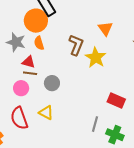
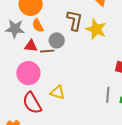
brown line: (30, 73) -> (47, 51), moved
gray circle: (52, 83) -> (57, 40), moved
pink circle: (21, 88) -> (28, 73), size x1.5

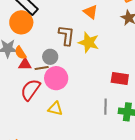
orange semicircle: (38, 25) -> (20, 53), moved
pink circle: (28, 73) -> (56, 78), moved
red semicircle: (32, 103) -> (30, 90), moved, turned 70

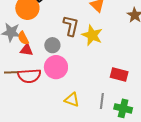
brown line: (42, 68) -> (11, 72), moved
red semicircle: (30, 90) -> (29, 76), turned -135
yellow triangle: (55, 109) -> (72, 100), moved

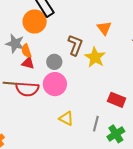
green cross: (123, 108) -> (116, 134), turned 36

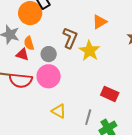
orange triangle: (104, 28) -> (100, 22), turned 35
orange semicircle: (26, 51) -> (29, 43), moved

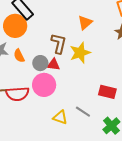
yellow star: (89, 51) -> (80, 53), turned 30
red triangle: (22, 54) -> (53, 65), moved
gray line: (88, 117) -> (83, 112), moved, turned -63

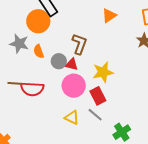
orange triangle: (85, 23) -> (109, 16), moved
yellow star: (80, 53) -> (103, 72), moved
pink circle: (44, 85) -> (74, 86), moved
red rectangle: (107, 92) -> (98, 96), moved, turned 42

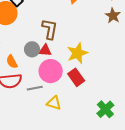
orange semicircle: (39, 51) -> (12, 62), moved
gray line: (95, 115) -> (35, 88), moved, turned -42

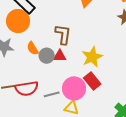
orange semicircle: (12, 62) -> (33, 48), moved
pink circle: (51, 71) -> (74, 88), moved

